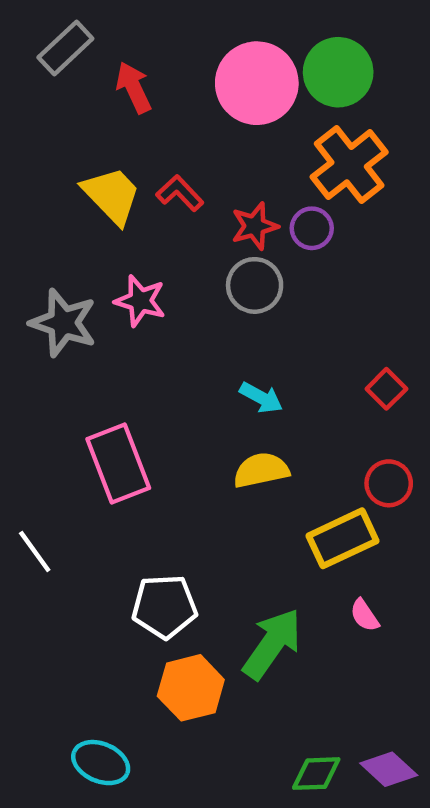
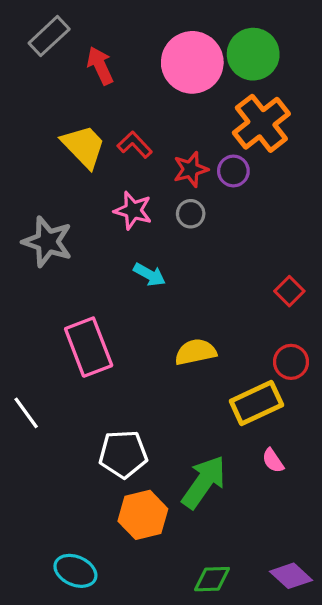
gray circle: (255, 285) -> (191, 214), size x0.7
pink star: (140, 301) -> (133, 210), moved
cyan arrow: (261, 398) -> (149, 275), moved
green diamond: (316, 774) -> (212, 579), moved

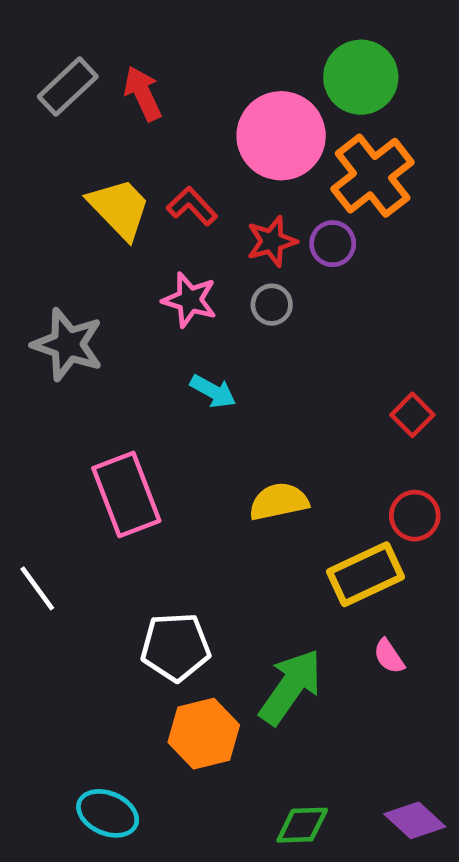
gray rectangle: (49, 36) -> (68, 87), moved
pink circle: (192, 62) -> (281, 136), moved

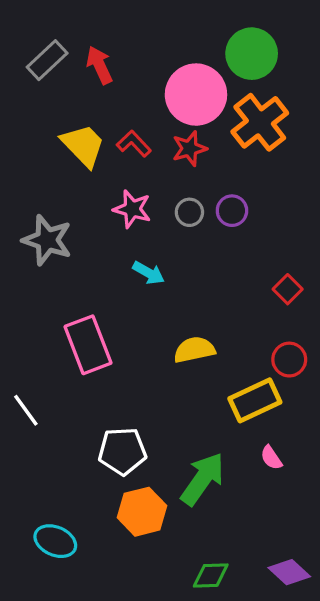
red star: (272, 241) -> (189, 148), moved
purple circle: (333, 244) -> (232, 211), moved
cyan ellipse: (108, 813) -> (55, 541), moved

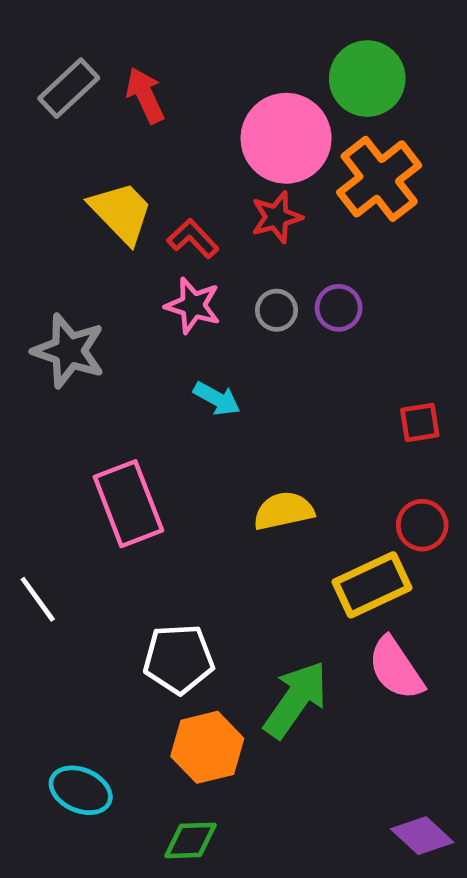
red L-shape: (134, 144) -> (193, 239), moved
red square: (288, 289) -> (420, 422), turned 36
pink semicircle: (271, 458) -> (396, 668), size x1.8
green diamond: (211, 575) -> (191, 840), moved

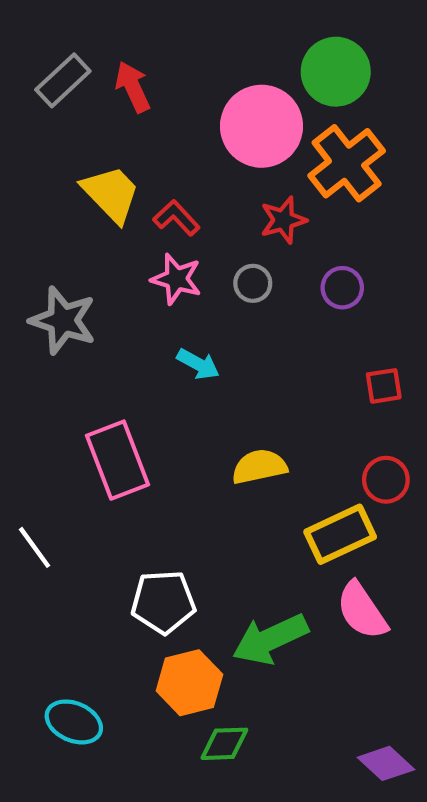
red star: (276, 217) -> (283, 220), moved
purple circle: (339, 308) -> (342, 288), moved
green arrow: (296, 700) -> (270, 639), turned -150
green diamond: (191, 840) -> (224, 744), moved

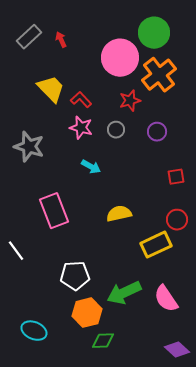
red arrow: (133, 87) -> (61, 40), size x0.7
pink semicircle: (362, 611) -> (166, 299), moved

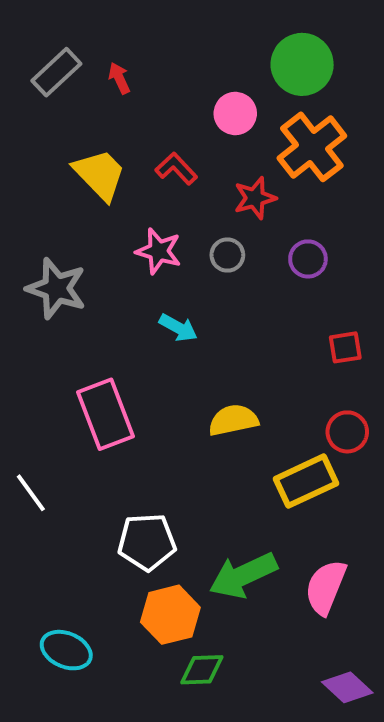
pink circle: (120, 58) -> (235, 114), size x0.6
red L-shape: (81, 100) -> (176, 169), moved
pink semicircle: (166, 299) -> (326, 587), turned 56

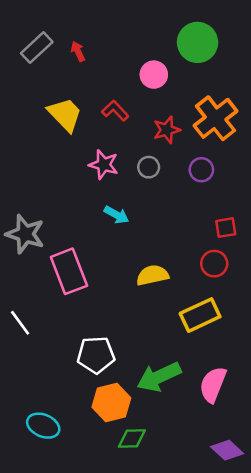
orange cross: (312, 147) -> (216, 118), moved
gray star: (56, 288) -> (25, 234), moved
red circle: (347, 432) -> (214, 264), moved

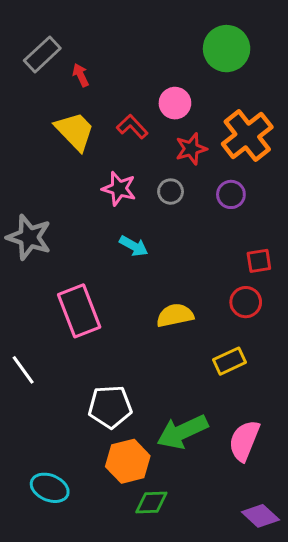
red arrow: (78, 51) -> (81, 75), moved
pink circle: (154, 75) -> (175, 103), moved
gray star: (25, 234) -> (29, 237), moved
yellow rectangle: (200, 315) -> (229, 361), size x0.7

